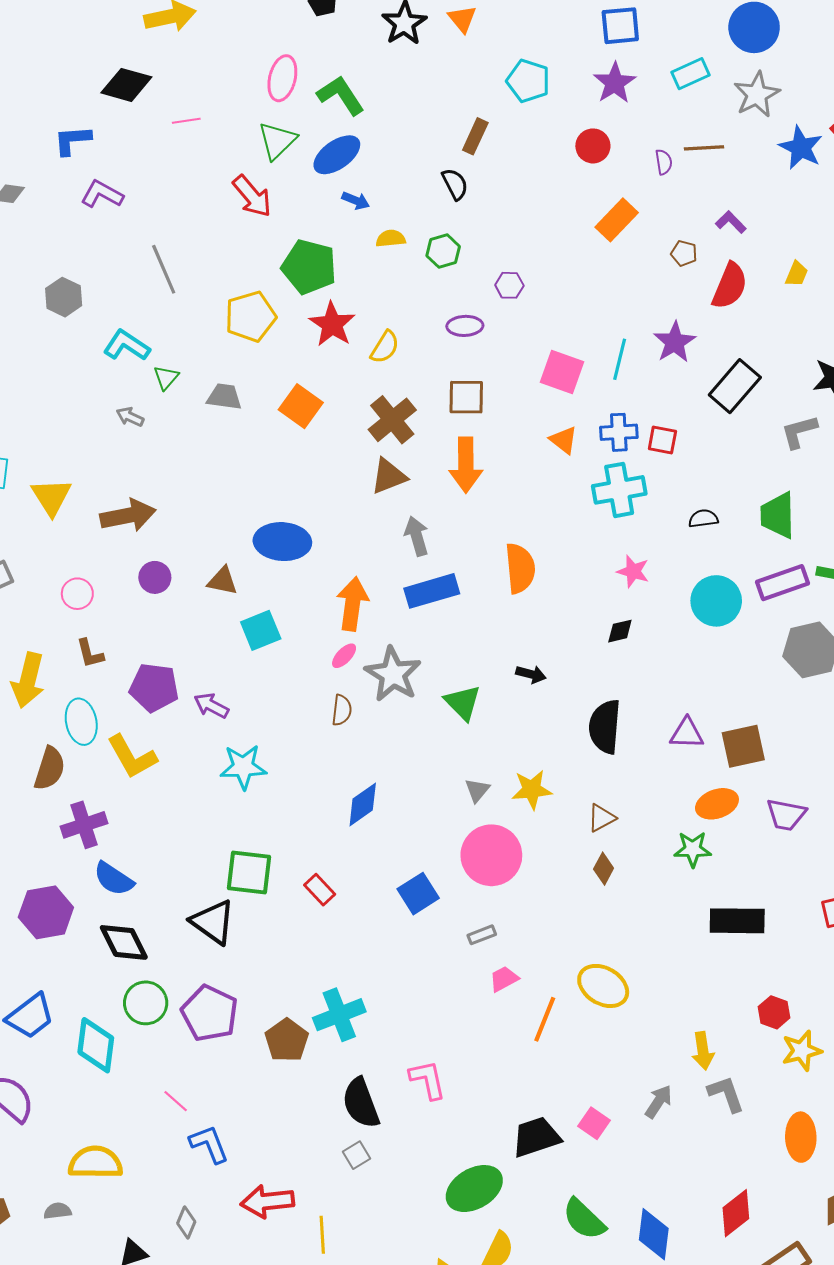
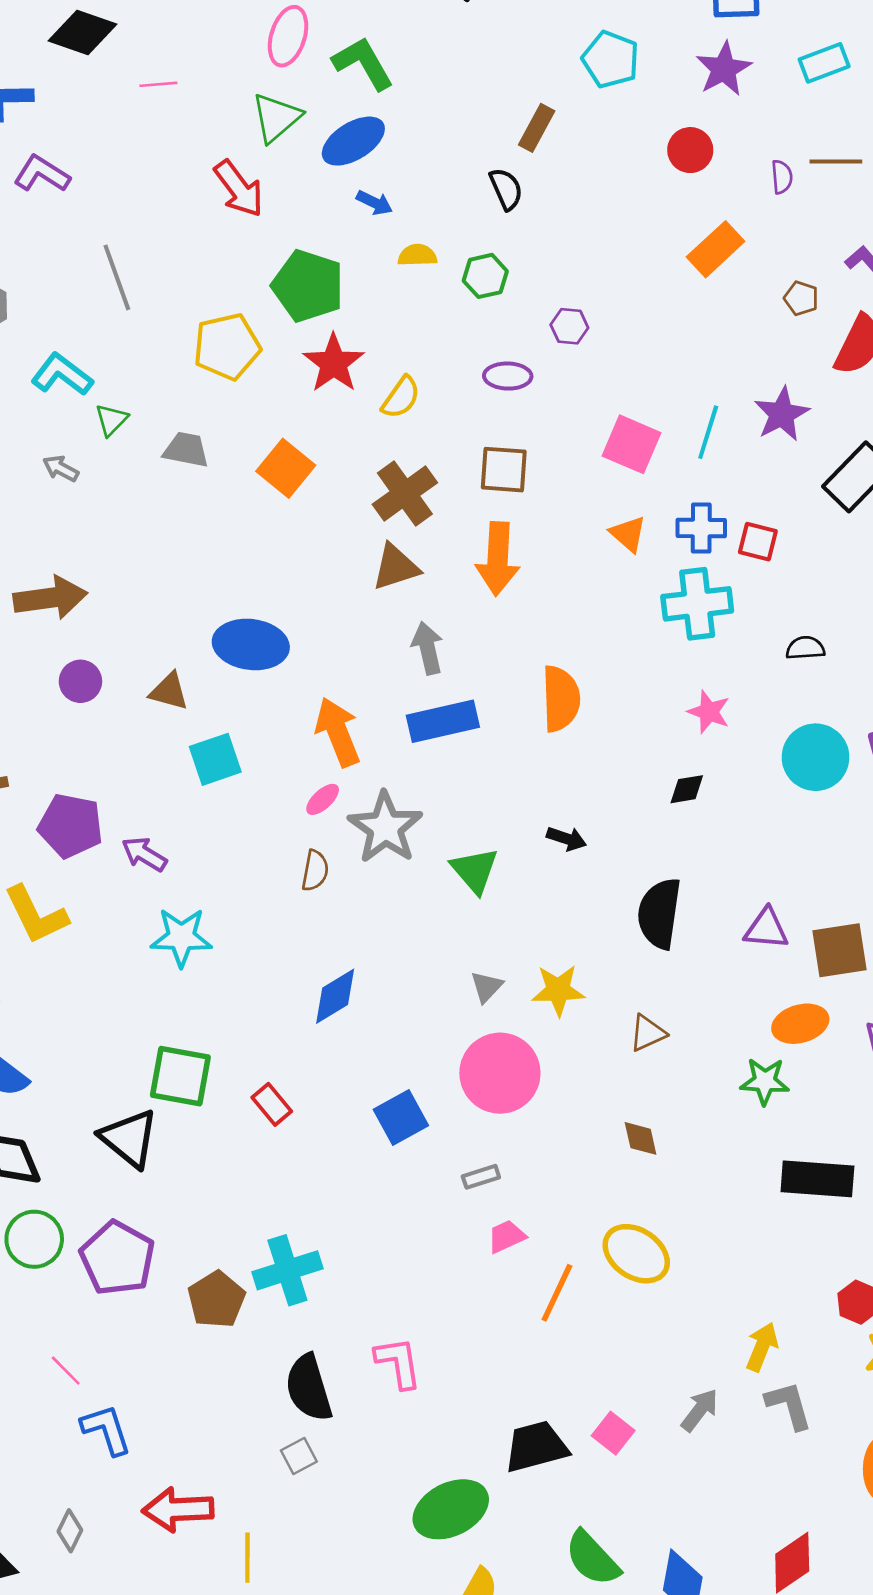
orange arrow: (352, 604) -> (338, 732), turned -33
brown diamond: (604, 869) -> (641, 1138), moved, turned -44
yellow arrow: (703, 1051) -> (762, 1347), turned -153

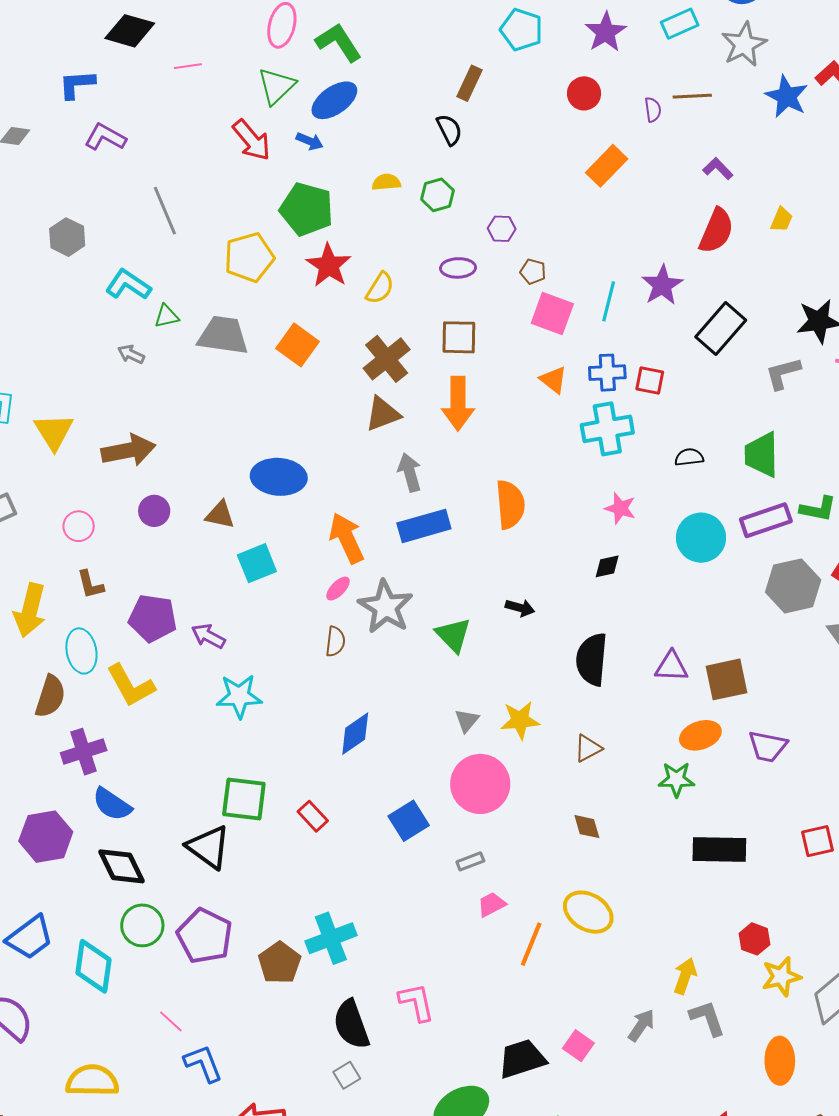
blue arrow: (374, 203) -> (310, 141), moved
brown pentagon: (801, 298) -> (533, 272), moved
green triangle: (111, 420) -> (167, 316), turned 36
gray trapezoid: (186, 450) -> (223, 335), size x1.5

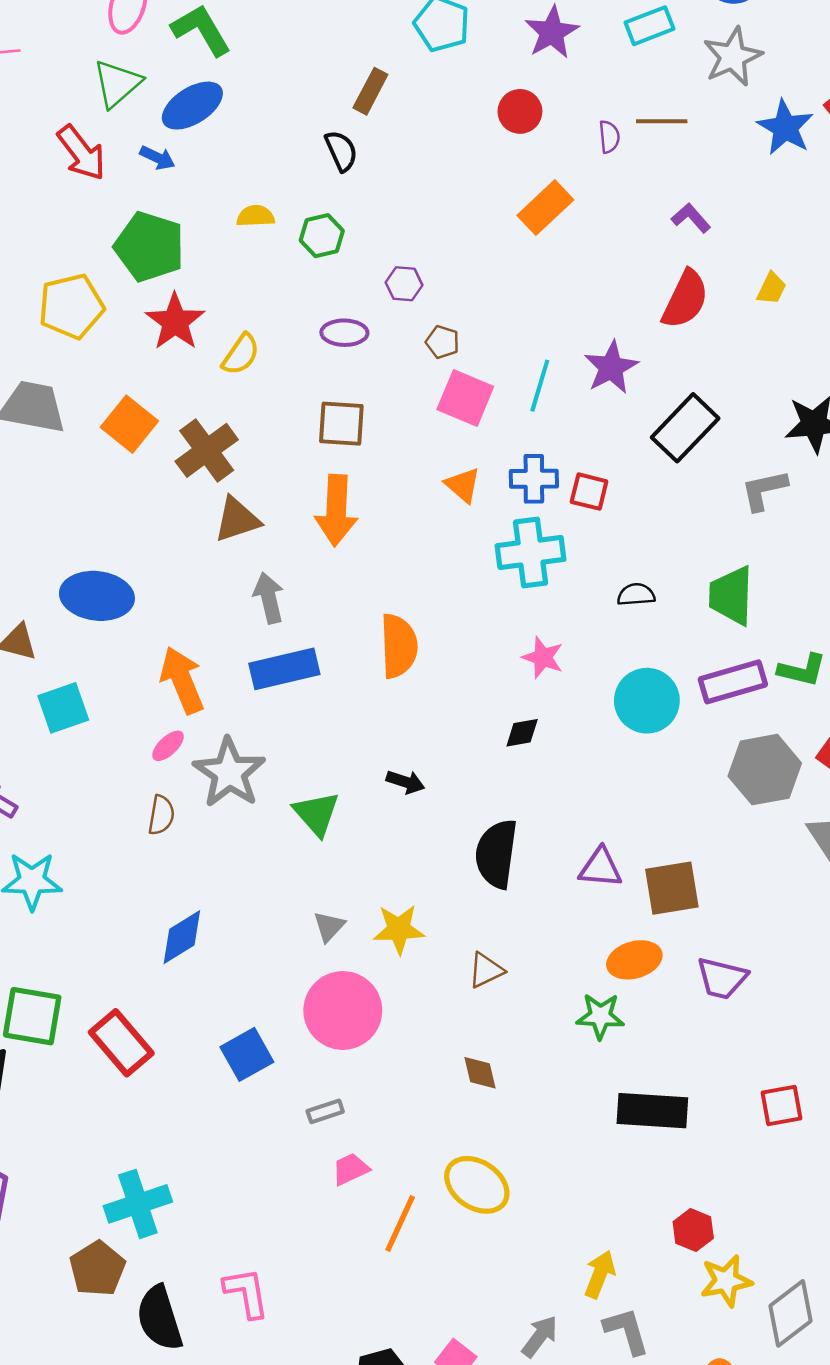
brown cross: (387, 359) -> (207, 450), moved
red rectangle: (313, 816) -> (121, 1043), size x1.6
brown pentagon: (280, 963) -> (97, 1269), moved

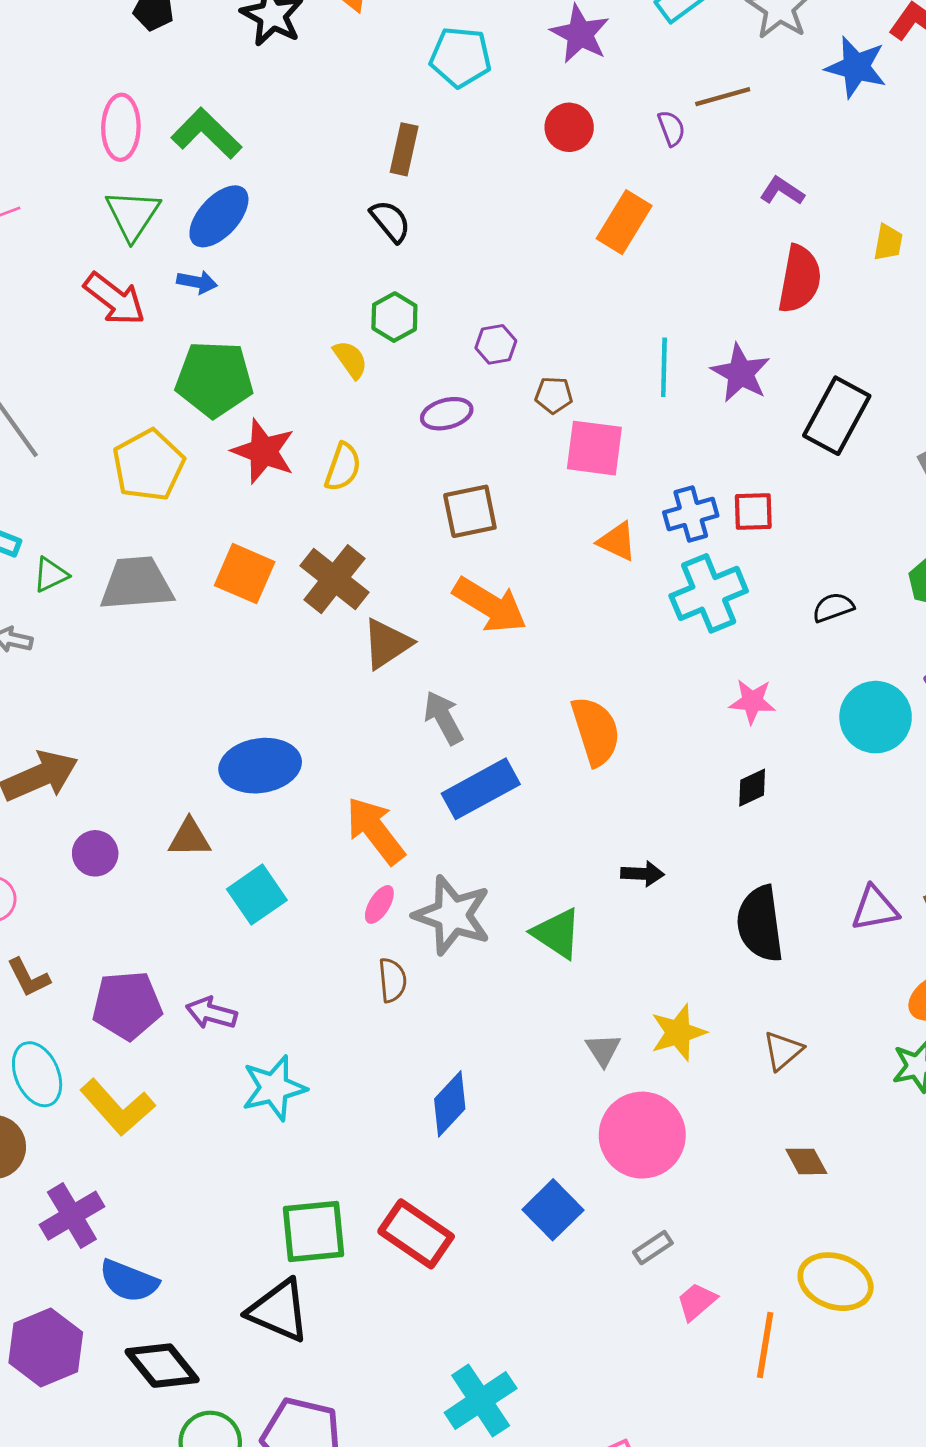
yellow semicircle: (256, 216) -> (350, 359), moved, turned 72
cyan line: (540, 386) -> (664, 367), moved
orange arrow: (336, 510) -> (490, 605), turned -46

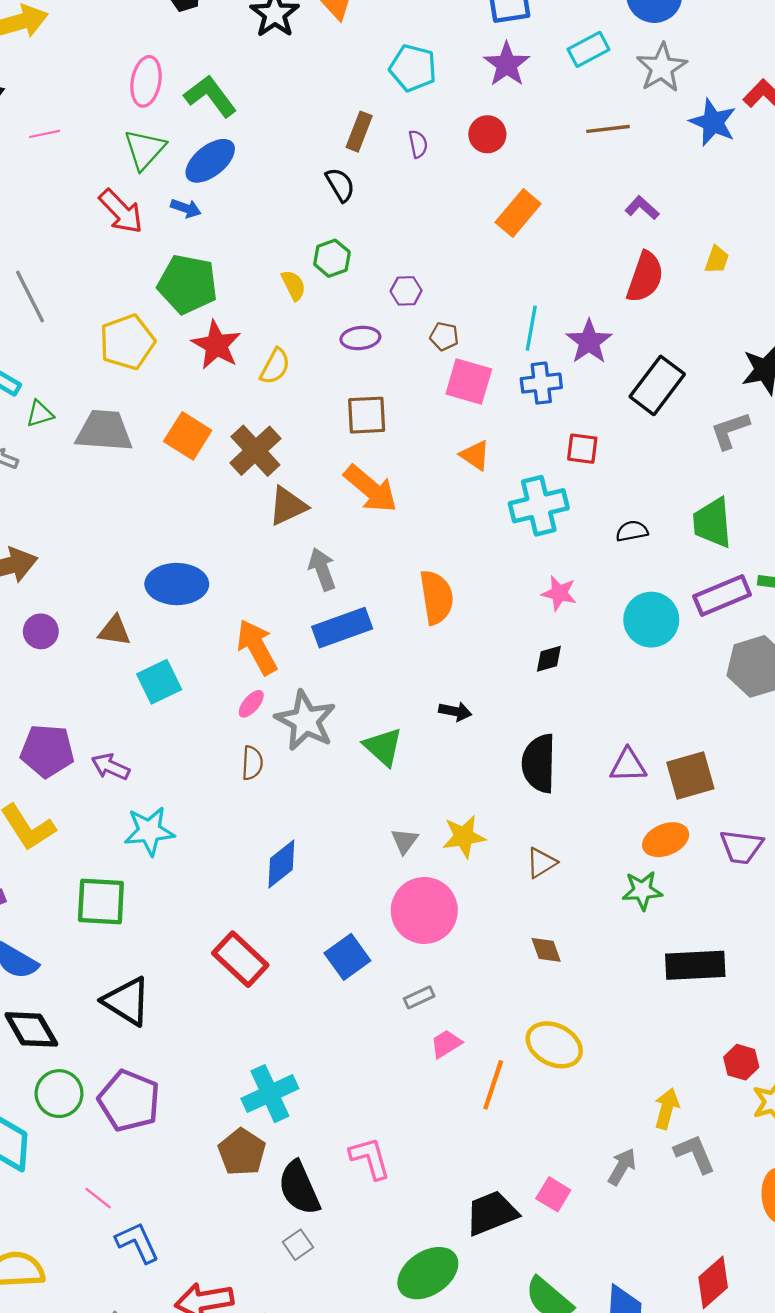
purple semicircle: (671, 128) -> (418, 144), moved
blue cross: (691, 514) -> (541, 383), moved
green square: (314, 1232) -> (101, 901), moved

